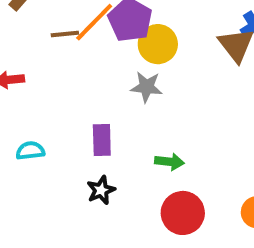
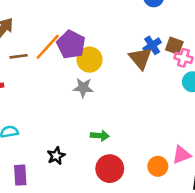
brown line: (65, 34) -> (19, 56), moved
purple rectangle: (102, 140) -> (20, 175), moved

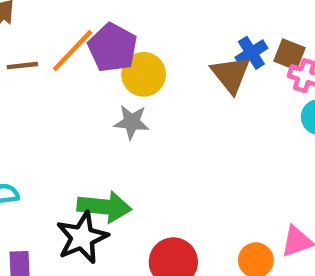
green arrow: (100, 136) -> (104, 207), moved, size x1.6
black star: (56, 156) -> (82, 237), size x1.6

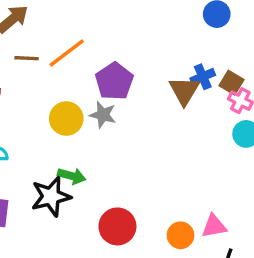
purple pentagon: (113, 48) -> (114, 81), moved
yellow circle: (144, 74) -> (66, 118), moved
green arrow: (104, 207) -> (72, 176), size x0.7

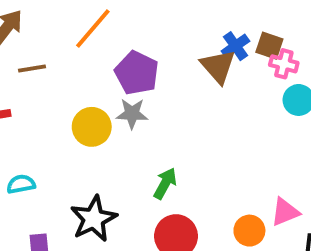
orange line: (67, 53) -> (93, 29), moved
green arrow: (72, 176) -> (165, 183), moved, turned -64

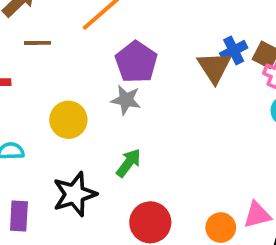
yellow circle: (92, 127) -> (68, 120), moved
green arrow: (165, 183) -> (129, 163), moved

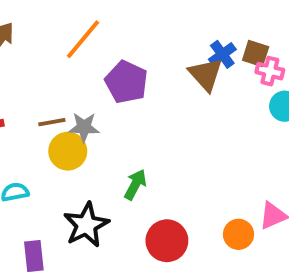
brown line: (37, 43) -> (52, 122), moved
gray star: (126, 100) -> (84, 127), moved

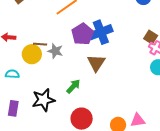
blue cross: (222, 54) -> (101, 32), moved, size x1.6
brown triangle: (206, 74) -> (96, 63), moved
yellow circle: (68, 151) -> (32, 54), moved

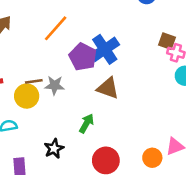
brown triangle: (96, 63) -> (108, 88), turned -30
black star: (43, 100) -> (54, 149), size x0.7

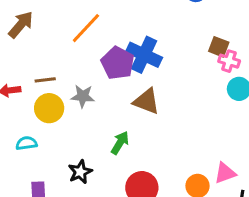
blue cross: (105, 49) -> (144, 55), turned -32
brown line: (34, 81) -> (45, 80), moved

